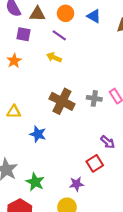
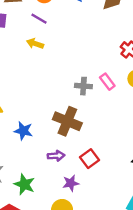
brown cross: (62, 101) -> (67, 121), moved
purple arrow: (108, 142) -> (56, 156), moved, turned -40

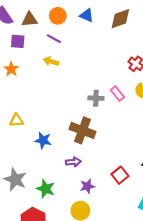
red square: (89, 159) -> (120, 175), moved

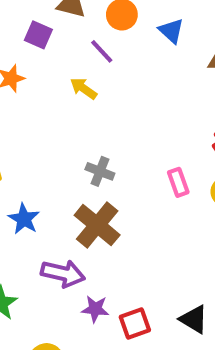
gray cross: (96, 98) -> (100, 171), moved
purple arrow: (73, 162) -> (63, 274), size x1.5
purple star: (87, 186) -> (95, 309), moved

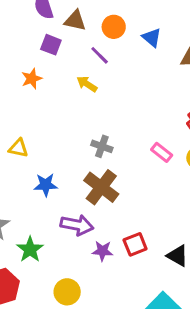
pink rectangle: (178, 182) -> (162, 152), turned -30
blue star: (24, 219) -> (46, 185), turned -30
red square: (135, 324) -> (135, 244), moved

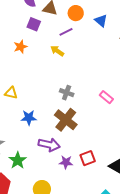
purple line: (100, 55) -> (66, 32), turned -72

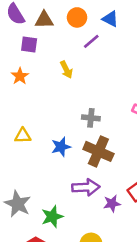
purple line: (66, 32) -> (91, 41), moved
yellow arrow: (57, 51) -> (66, 70), turned -136
blue star: (29, 118) -> (61, 147), moved
green star: (18, 160) -> (52, 217), turned 30

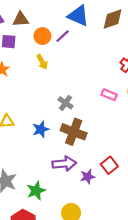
orange circle: (77, 17) -> (42, 36), moved
blue triangle: (110, 19) -> (78, 16), size x1.5
gray cross: (91, 118) -> (66, 103), turned 32

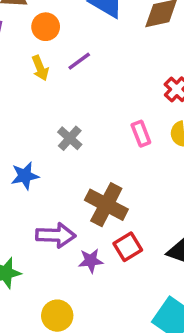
purple line: (63, 36) -> (79, 61), moved
pink rectangle: (109, 95) -> (141, 134), turned 40
brown cross: (74, 132) -> (106, 205), moved

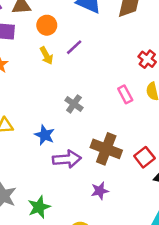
blue star: (25, 176) -> (45, 135), turned -30
purple arrow: (56, 235) -> (67, 159), moved
red square: (128, 247) -> (144, 157), moved

